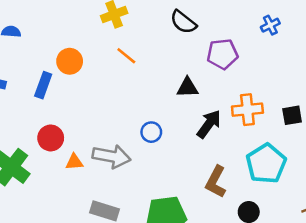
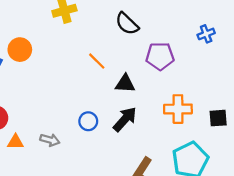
orange line: (126, 56) -> (97, 61), moved
black arrow: (209, 124) -> (125, 119), moved
gray arrow: (111, 156) -> (50, 140), size x0.6

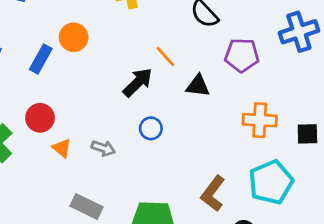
blue cross: (206, 34) -> (299, 32), size x1.8
black arrow: (125, 119) -> (138, 82), moved
orange triangle: (15, 142) -> (62, 148), turned 35

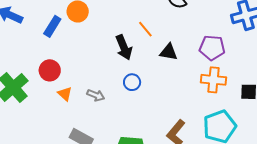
purple pentagon: (242, 55) -> (212, 48), moved
black arrow: (138, 82) -> (124, 47), turned 110

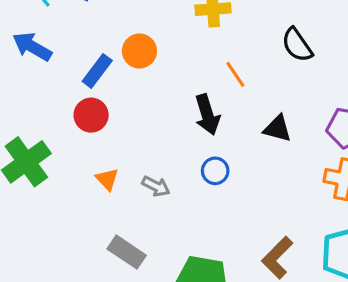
orange line: (145, 29) -> (235, 74), moved
red circle: (50, 70) -> (91, 115), moved

